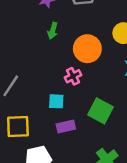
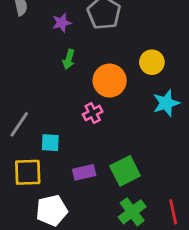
cyan square: (56, 101) -> (50, 143), moved
green square: (101, 111) -> (125, 171), moved, turned 35

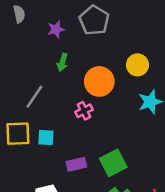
gray line: (19, 124) -> (34, 97), moved
yellow square: (28, 172) -> (18, 134), moved

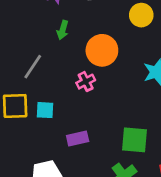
yellow circle: (137, 65) -> (141, 15), moved
green square: (113, 163) -> (135, 140), moved, turned 32

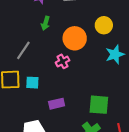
yellow circle: (141, 15) -> (104, 25), moved

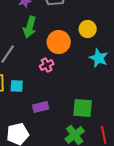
green arrow: (45, 23) -> (30, 27), size x1.5
cyan star: (115, 54) -> (99, 58), turned -30

